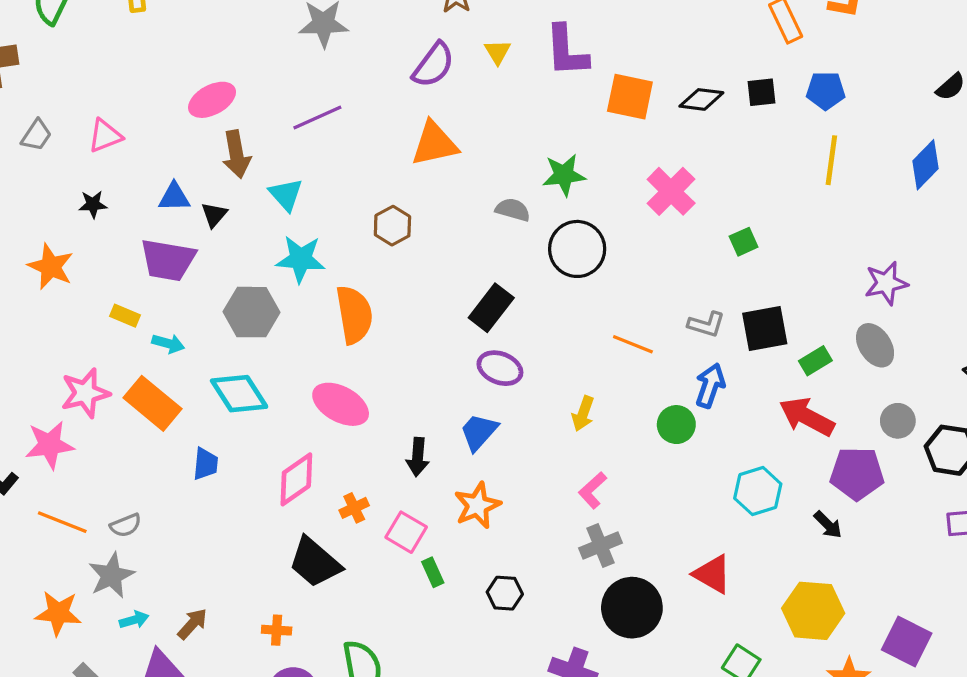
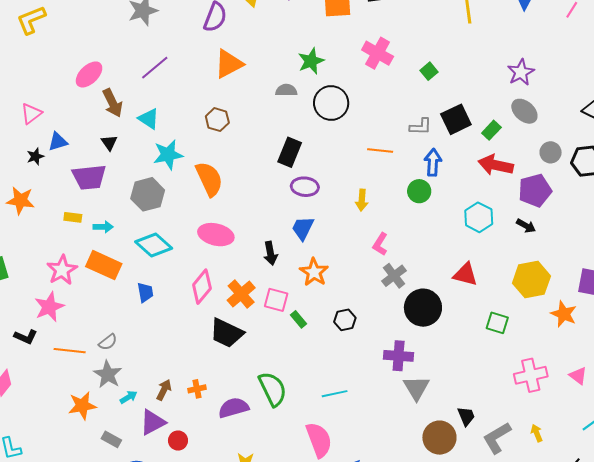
blue triangle: (174, 197) -> (58, 142), moved
orange cross: (354, 508) -> (241, 294), size x1.6
orange cross: (277, 630) -> (197, 389), moved

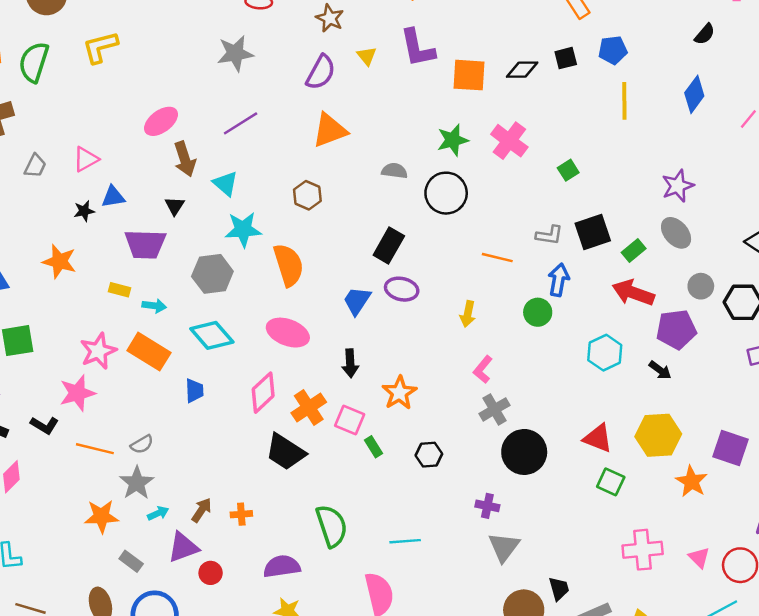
green star: (311, 61) -> (453, 140), moved
blue trapezoid: (303, 228) -> (357, 301), moved
red triangle: (465, 274) -> (598, 438), moved
purple cross: (399, 356) -> (487, 506), size x0.7
purple semicircle: (234, 408) -> (282, 566), moved

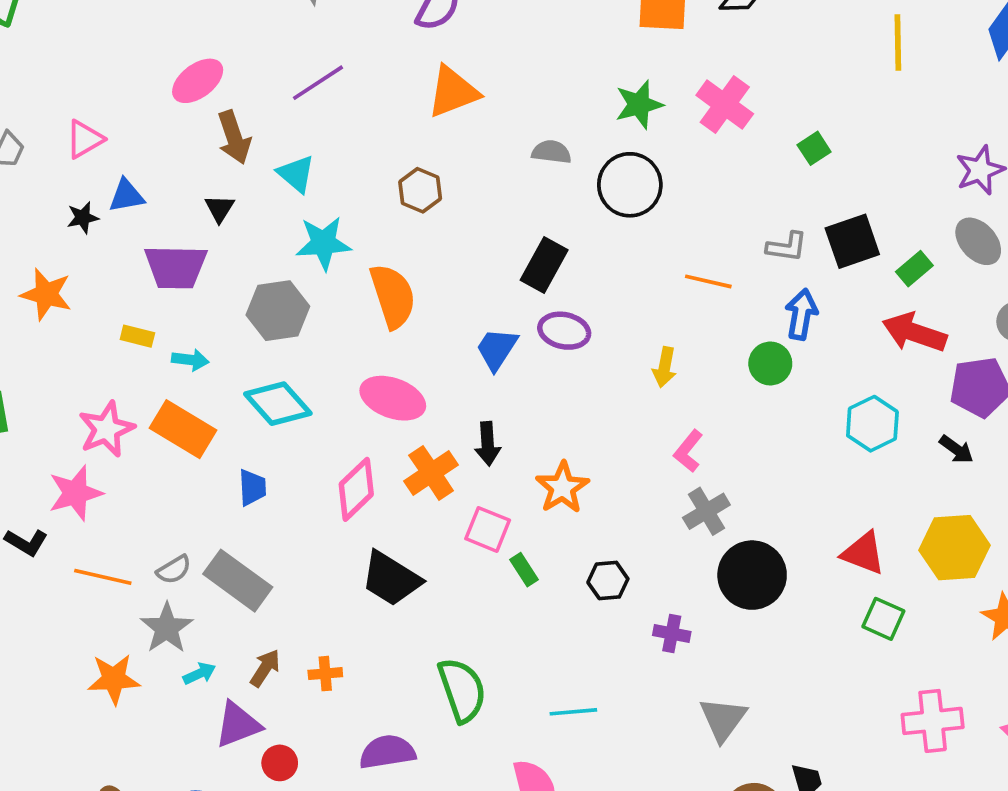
orange cross: (309, 408) -> (431, 473), moved
purple cross: (487, 506) -> (672, 633), moved
gray rectangle: (131, 561) -> (238, 581), moved, size x1.8

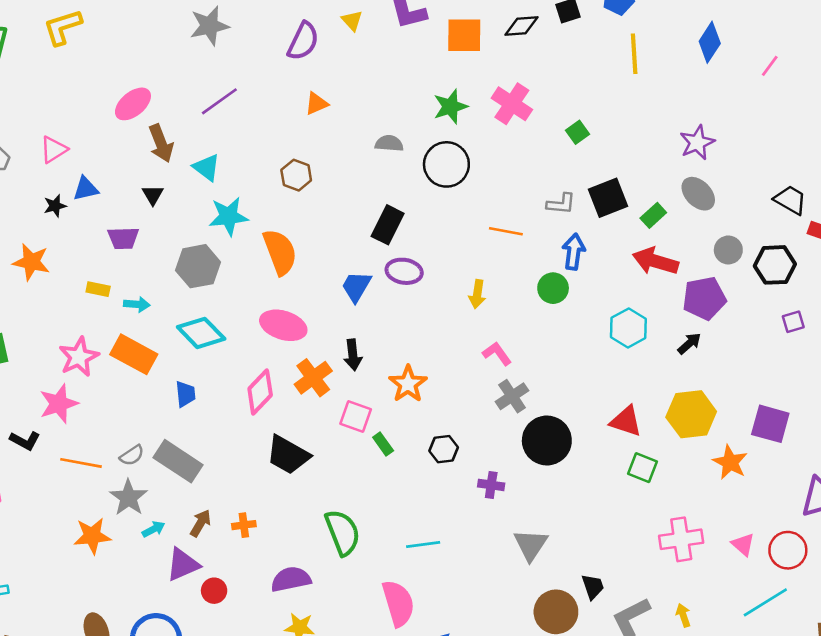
orange triangle: (453, 92) -> (316, 103), size x0.6
purple trapezoid: (176, 267) -> (123, 238), size x0.7
black arrow: (956, 449) -> (689, 344), turned -75
pink L-shape: (688, 451) -> (497, 354), turned 108

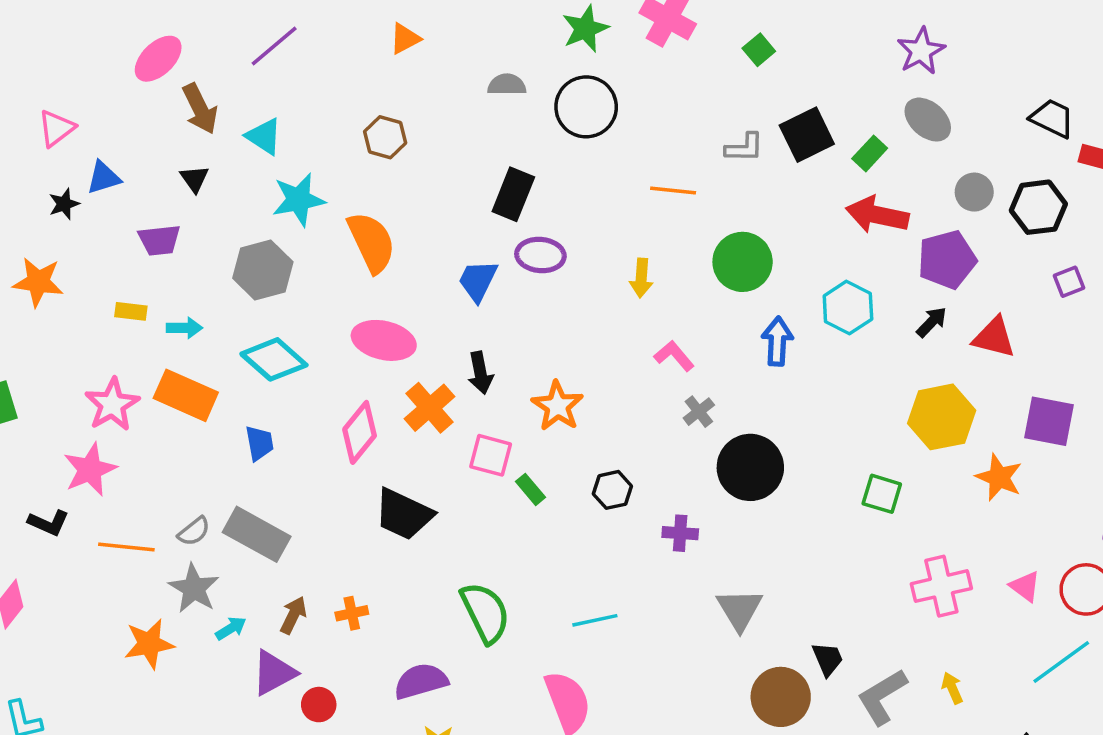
blue arrow: (574, 252) -> (777, 341), moved
green circle: (553, 288) -> (743, 262), size x1.4
gray cross: (512, 396) -> (699, 412), size x0.7
red triangle: (626, 421) -> (994, 337), moved

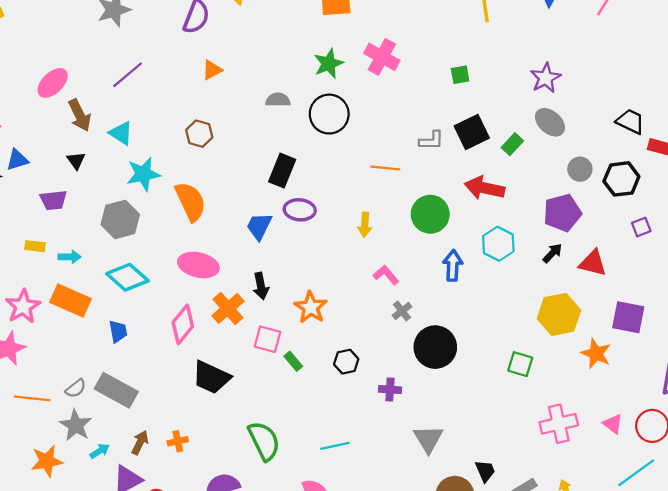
green square: (759, 50) -> (460, 75), moved, turned 30
red arrow: (877, 215) -> (484, 188), moved

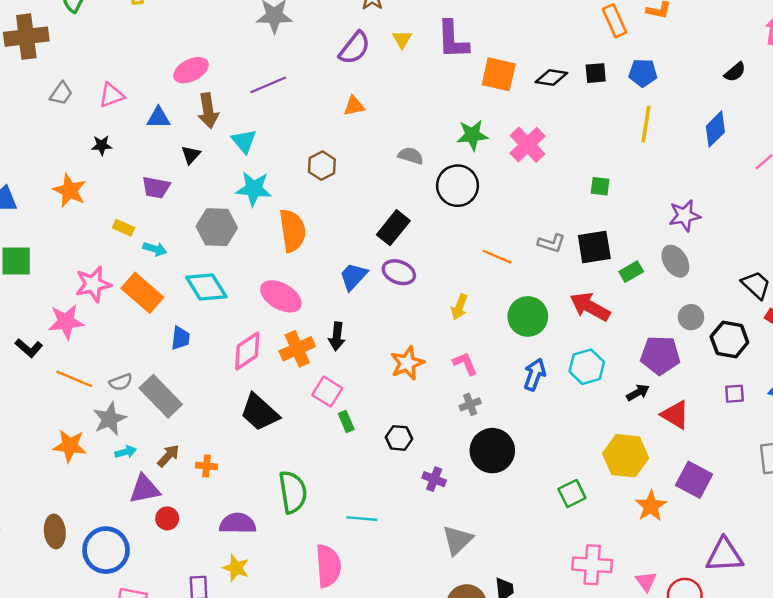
blue triangle: (17, 160) -> (158, 118), moved
orange star: (311, 307) -> (407, 363), moved
green square: (520, 364) -> (572, 494), turned 30

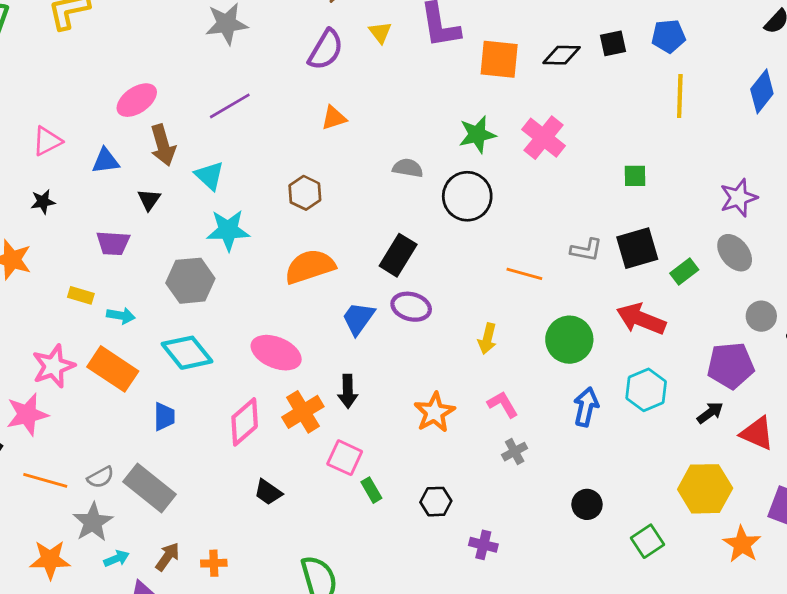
orange semicircle: (292, 231) -> (310, 267), moved, turned -93
black trapezoid: (259, 412) -> (268, 492), size x0.6
black circle: (492, 451) -> (587, 504), moved, size x0.6

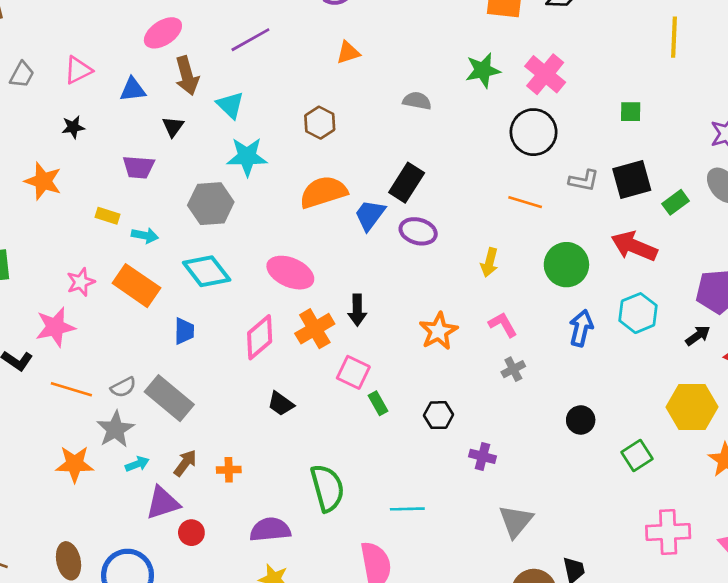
black circle: (467, 196) -> (534, 132), moved
blue trapezoid: (358, 318) -> (370, 215), moved
pink star: (54, 366) -> (81, 282), size x0.7

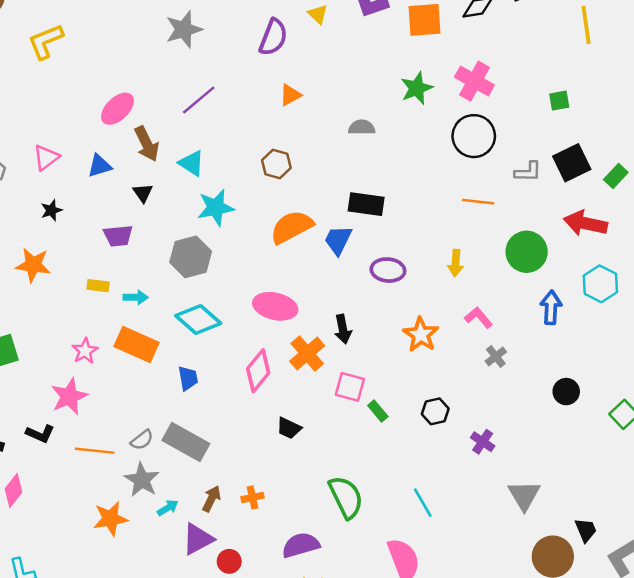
black rectangle: (407, 183) -> (366, 204), turned 76
purple ellipse: (418, 231) -> (388, 270), moved
purple cross: (482, 456) -> (483, 442), turned 30
cyan line: (407, 509) -> (423, 503), turned 72

